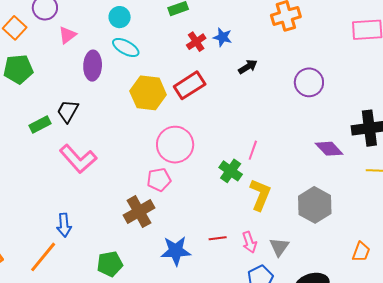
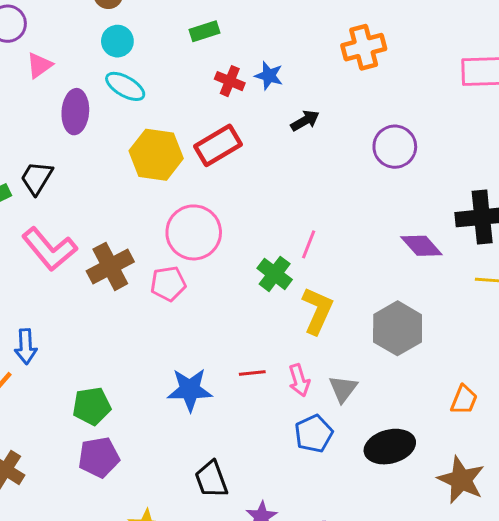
red cross: (196, 42) -> (230, 81), turned -36
brown cross: (139, 212) -> (110, 266), moved

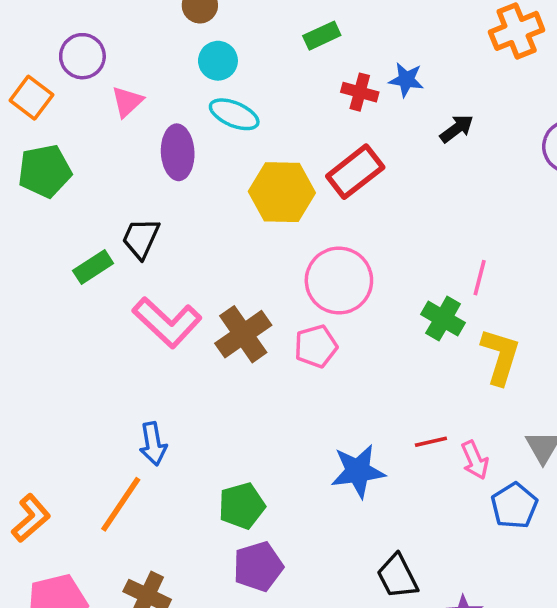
pink arrow: (299, 380) -> (475, 460), moved

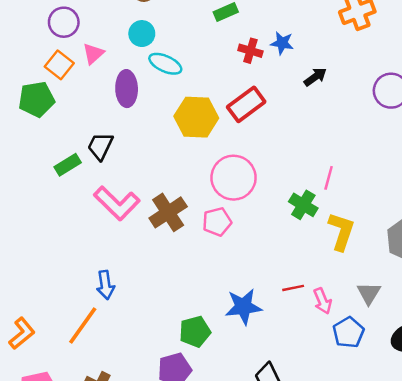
cyan circle: (218, 61) -> (142, 34), moved
orange square: (31, 98) -> (59, 65), moved
green pentagon: (242, 506) -> (195, 332), moved

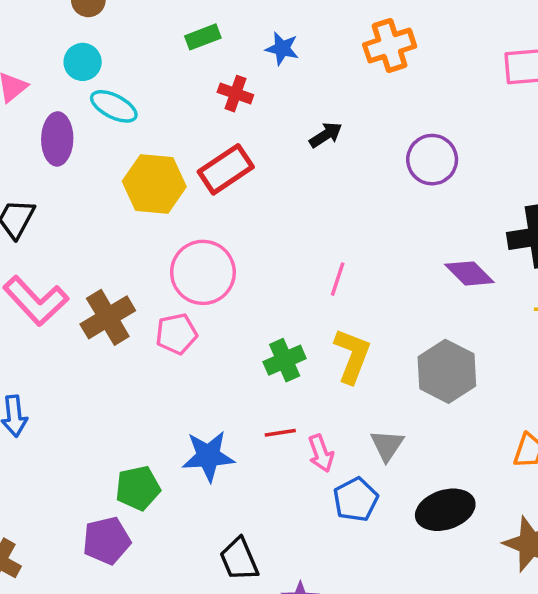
blue star: (282, 43) -> (282, 49), moved
green cross: (303, 205) -> (285, 360), moved, turned 32

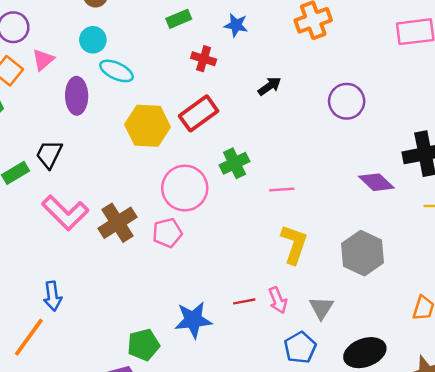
pink line: (338, 279) -> (282, 189), turned 70
green cross: (285, 360) -> (235, 163), moved
pink arrow: (321, 453) -> (278, 300), moved

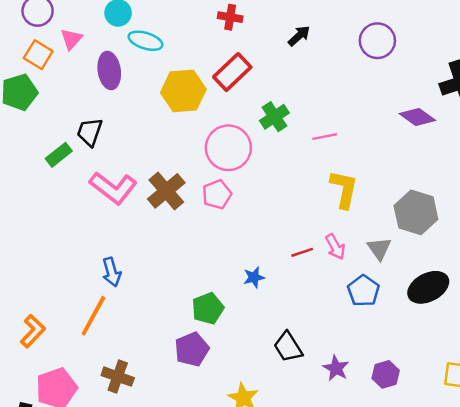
gray hexagon: (363, 253) -> (416, 212), moved
blue star: (193, 320) -> (254, 277), size x0.6

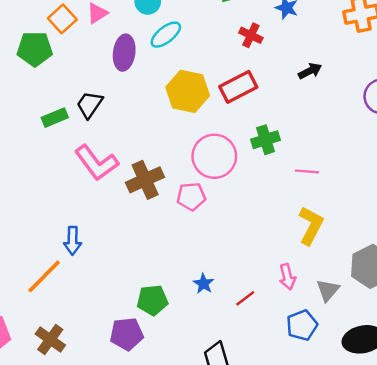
cyan ellipse: (145, 41) -> (166, 35), turned -72
red line: (302, 252) -> (245, 298), moved, turned -35
blue star: (254, 277) -> (204, 284), turned 30

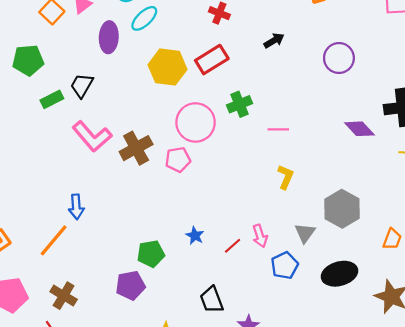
green pentagon: (35, 49) -> (28, 60), moved
yellow L-shape: (311, 226) -> (286, 177), size x0.7
pink arrow: (287, 277) -> (260, 236), moved

